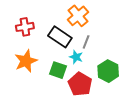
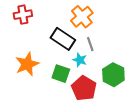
red cross: (25, 27) -> (23, 15), moved
gray line: (86, 42) -> (90, 44), turned -40

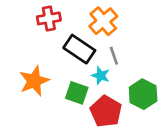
red cross: (23, 15) -> (49, 18), moved

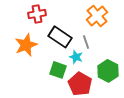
orange cross: (103, 21) -> (97, 16), moved
orange star: (34, 81) -> (26, 45), moved

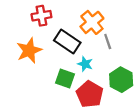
orange cross: (97, 16) -> (92, 22), moved
gray line: (86, 42) -> (108, 41), moved

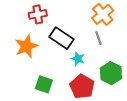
orange cross: (92, 22) -> (103, 14), moved
green square: (65, 79) -> (44, 84), moved

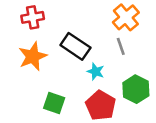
red cross: (38, 14) -> (33, 17), moved

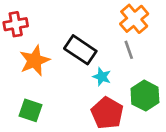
red cross: (33, 17) -> (16, 24), moved
green square: (54, 103) -> (30, 110), moved

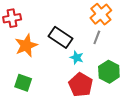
gray line: (129, 50) -> (97, 37), turned 40

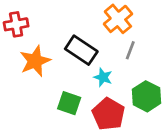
orange cross: (101, 14) -> (118, 19), moved
green square: (23, 83) -> (69, 103), moved

